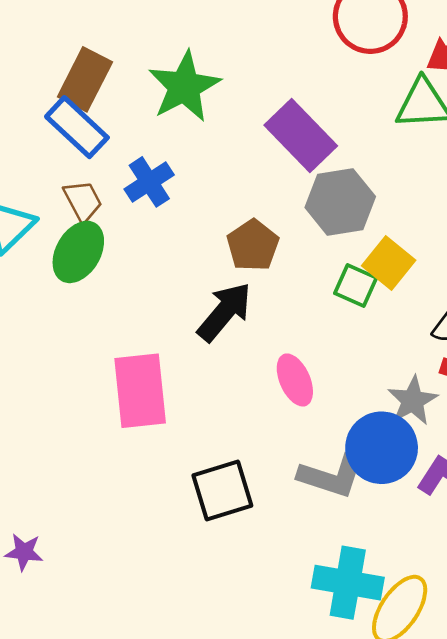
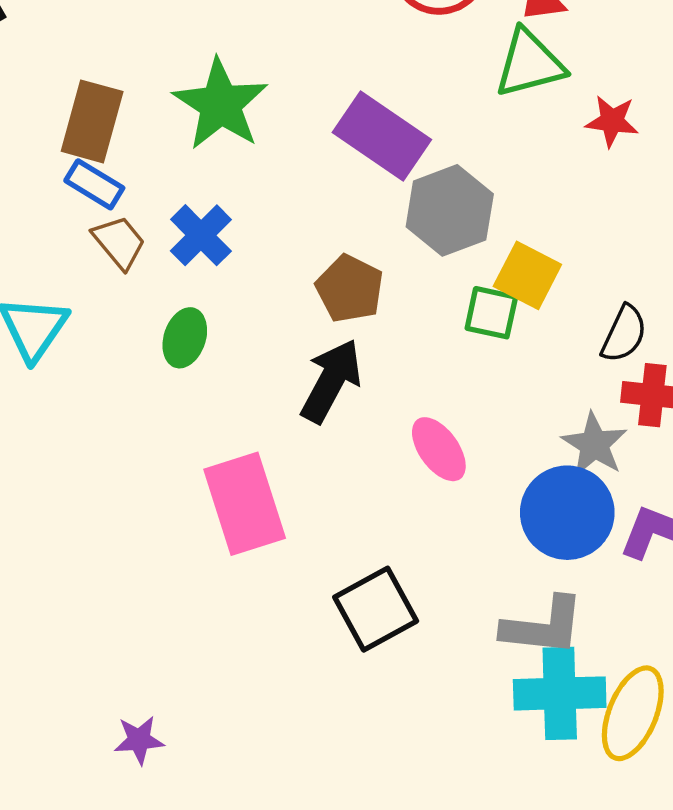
blue rectangle: (77, 127) -> (94, 184), size x0.7
brown trapezoid: (83, 201) -> (119, 242), moved
green ellipse: (78, 252) -> (185, 338), moved, size x0.7
gray L-shape: (332, 476) -> (543, 626), moved

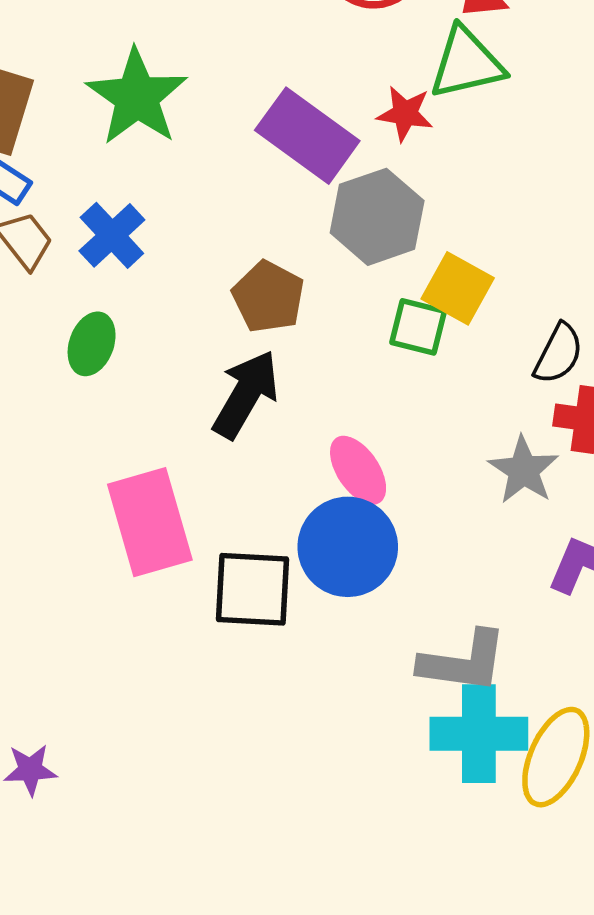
red star: (612, 121) -> (405, 114), moved
blue circle: (567, 513) -> (348, 547), moved
black square: (376, 609) -> (253, 589), moved, turned 30

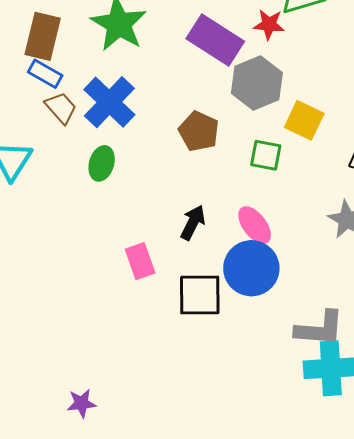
blue cross: (112, 235) -> (109, 102), size x1.4
green square: (418, 327) -> (266, 155), moved
black arrow: (246, 394) -> (193, 223), moved, size x0.7
pink rectangle: (150, 522) -> (140, 261), size x0.6

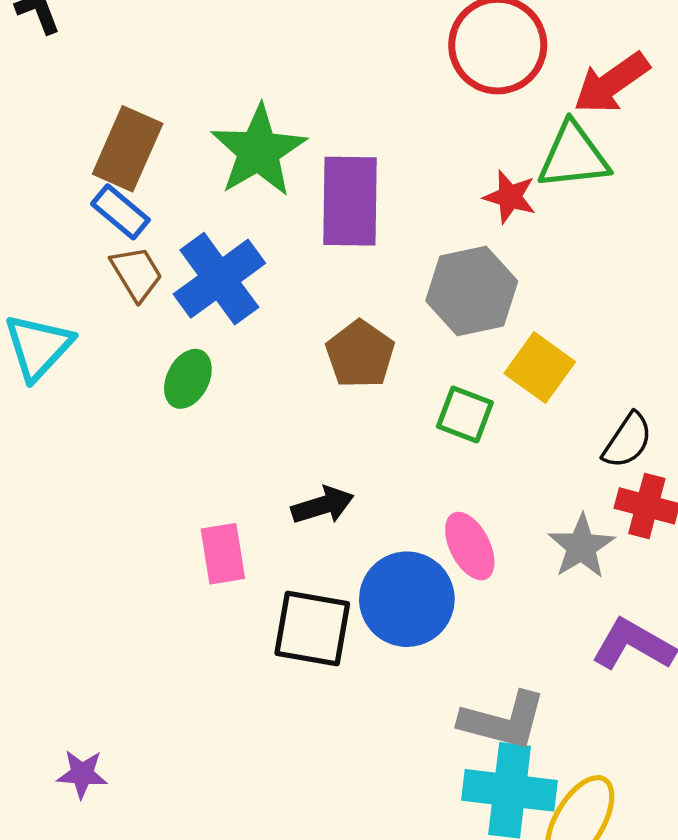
purple rectangle: (215, 40) -> (350, 201), moved, turned 48
black arrow: (193, 223) -> (323, 505), turned 36
pink ellipse: (255, 225) -> (470, 546), moved

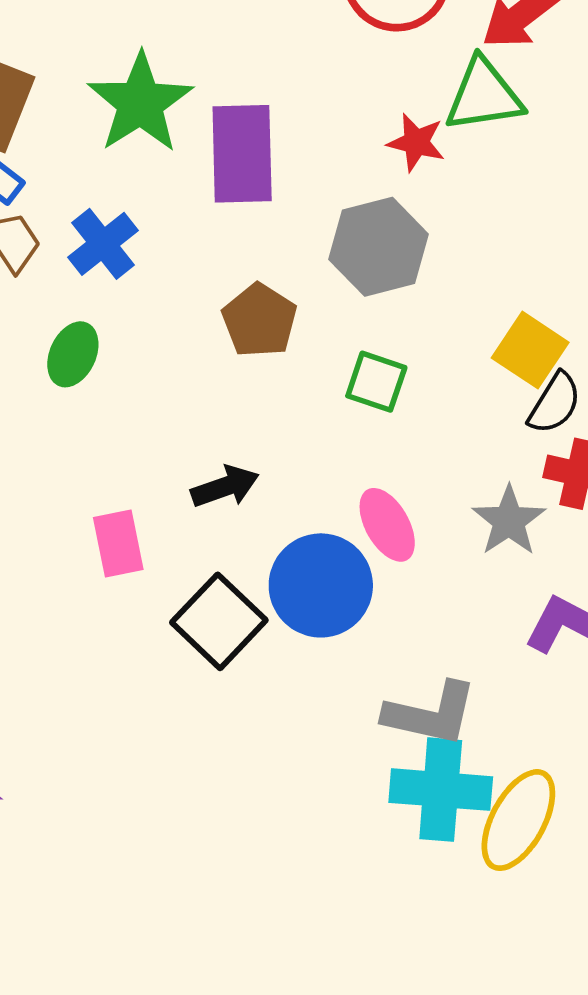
blue cross: (219, 279) -> (103, 244), size x0.7
yellow square: (540, 368) -> (530, 350), moved
black square: (312, 628) -> (219, 621), turned 36

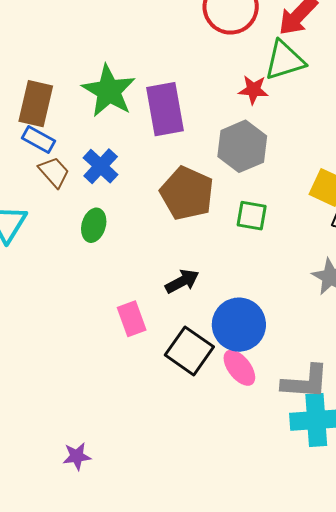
brown pentagon: (260, 320) -> (187, 193), size x1.4
pink ellipse: (387, 525) -> (239, 368), moved

